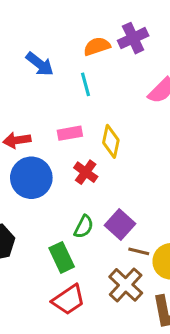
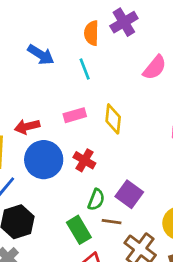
orange semicircle: (97, 46) -> (92, 33), turned -65
red cross: (86, 172) -> (84, 160), moved
brown line: (139, 251) -> (112, 222), moved

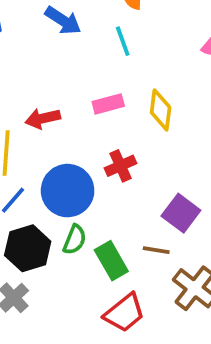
blue circle: (44, 160) -> (68, 191), moved
red cross: (84, 160) -> (120, 166), turned 35
green semicircle: (96, 200) -> (75, 240), moved

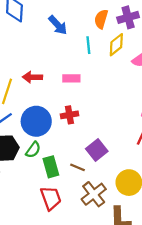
yellow diamond: (161, 110) -> (116, 45), moved, turned 30
red trapezoid: (124, 313) -> (51, 198), turned -85

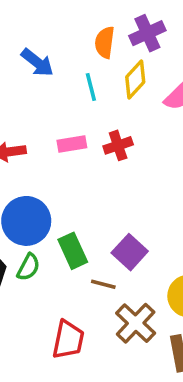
red cross: (69, 115) -> (118, 145), moved
green rectangle: (51, 167) -> (73, 251), moved
red trapezoid: (51, 198) -> (68, 340), turned 40

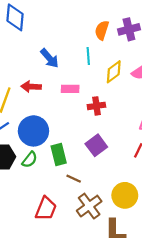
blue arrow: (37, 63) -> (50, 58), moved
yellow diamond: (135, 79) -> (114, 72), moved
red cross: (118, 145) -> (96, 106), moved
purple square: (130, 252) -> (96, 145), moved

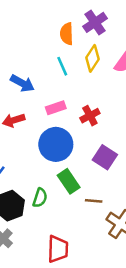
yellow diamond: (114, 72) -> (92, 58), moved
blue circle: (33, 131) -> (56, 144), moved
red trapezoid: (46, 209) -> (58, 249), moved

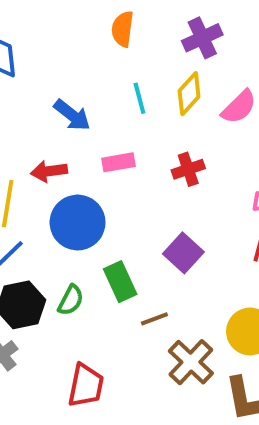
orange semicircle: (67, 34) -> (123, 29), moved
red cross: (90, 116) -> (188, 169), moved
blue circle: (56, 144) -> (78, 223), moved
brown line: (94, 201) -> (154, 319), turned -35

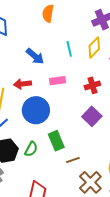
orange semicircle: (123, 29) -> (48, 13), moved
purple square: (183, 253) -> (92, 116), moved

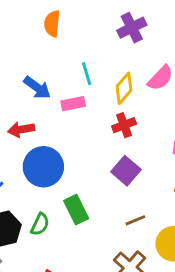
yellow diamond: (94, 47) -> (124, 88), moved
pink rectangle: (58, 81) -> (73, 104), moved
brown line: (73, 160) -> (135, 220), moved

